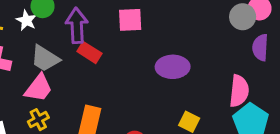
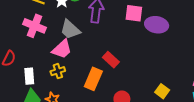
red rectangle: (89, 52) -> (111, 60), moved
purple ellipse: (173, 67) -> (157, 25), moved

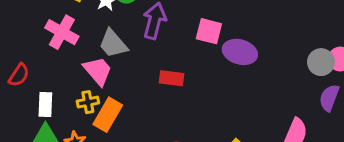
pink trapezoid: (62, 49) -> (98, 71), turned -95
red rectangle: (111, 60) -> (172, 78), moved, turned -42
orange rectangle: (93, 79) -> (108, 115), moved

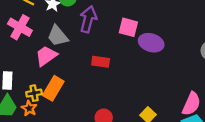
pink trapezoid: (98, 71) -> (46, 56), turned -85
yellow cross: (88, 102) -> (34, 93), moved

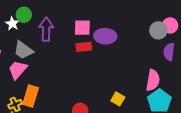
red rectangle: (101, 62) -> (84, 47), moved

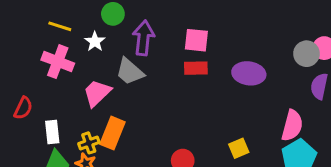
white star: (12, 24) -> (95, 42), moved
purple ellipse: (105, 36) -> (249, 73), moved
gray trapezoid: (23, 50) -> (130, 72), moved
yellow square: (118, 99) -> (239, 148), turned 32

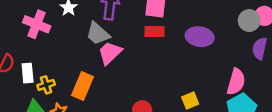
pink trapezoid: (97, 93) -> (110, 53), moved
white rectangle: (52, 132) -> (28, 73), moved
yellow cross: (89, 143) -> (46, 85), moved

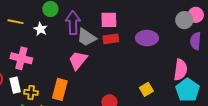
pink cross: (37, 24) -> (21, 58), moved
gray trapezoid: (98, 34) -> (87, 37), moved
yellow cross: (46, 85) -> (31, 92), turned 32

